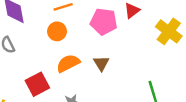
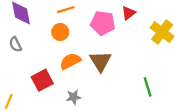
brown triangle: (101, 63) -> (101, 61), size x1.5

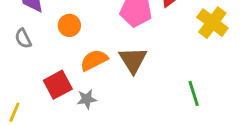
orange circle: (60, 32) -> (69, 25), moved
gray star: (74, 97) -> (87, 99), moved

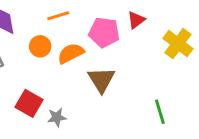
orange semicircle: (94, 60) -> (71, 53), moved
red square: (58, 85) -> (29, 103), turned -32

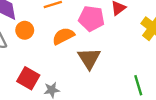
orange circle: (40, 46) -> (25, 30), moved

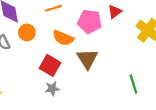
orange semicircle: (63, 36) -> (63, 38), turned -130
red square: (28, 78) -> (50, 65), moved

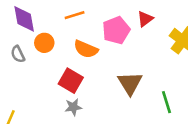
pink pentagon: (89, 21) -> (116, 30), turned -30
brown triangle: (87, 59) -> (130, 83), moved

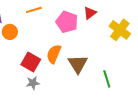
pink pentagon: (116, 30) -> (67, 22), turned -30
orange semicircle: (86, 49) -> (54, 54), moved, turned 90

